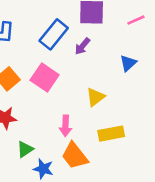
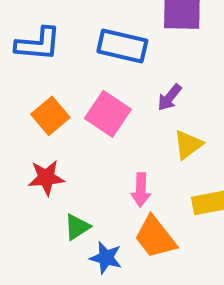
blue rectangle: (54, 34) -> (122, 46), turned 64
purple arrow: (82, 46) -> (170, 97), moved

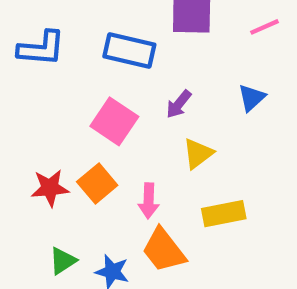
orange square: (50, 116) -> (97, 184), moved
green triangle: (77, 227) -> (63, 261), moved

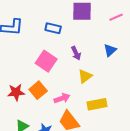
blue rectangle: (129, 51) -> (53, 28), size x0.7
purple arrow: (179, 104) -> (76, 53), turned -64
pink arrow: (149, 201) -> (62, 98), turned -112

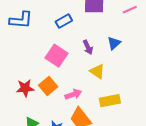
blue rectangle: (53, 28) -> (64, 21), turned -42
blue triangle: (110, 50) -> (114, 43), moved
yellow triangle: (85, 76) -> (97, 71), turned -49

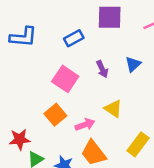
yellow triangle: (97, 71) -> (113, 109), moved
red star: (25, 88) -> (20, 139), moved
yellow rectangle: (110, 101) -> (138, 144), moved, turned -42

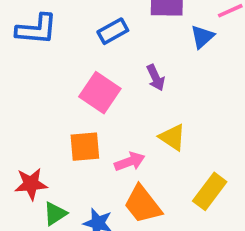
blue triangle: (133, 64) -> (202, 37), moved
orange square: (55, 115) -> (85, 147), turned 35

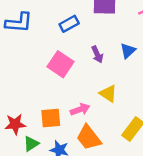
blue triangle: (202, 37) -> (128, 51), moved
orange square: (85, 147) -> (51, 118), moved

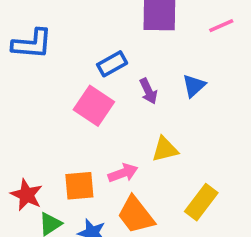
blue rectangle: (69, 24) -> (112, 64), moved
yellow triangle: (108, 94) -> (165, 149), turned -48
red star: (15, 124) -> (27, 195), turned 30

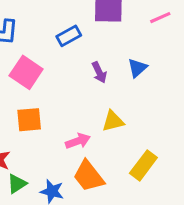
blue rectangle: (112, 64) -> (69, 36), moved
pink square: (94, 106) -> (26, 72), moved
orange square: (79, 186) -> (29, 120), moved

